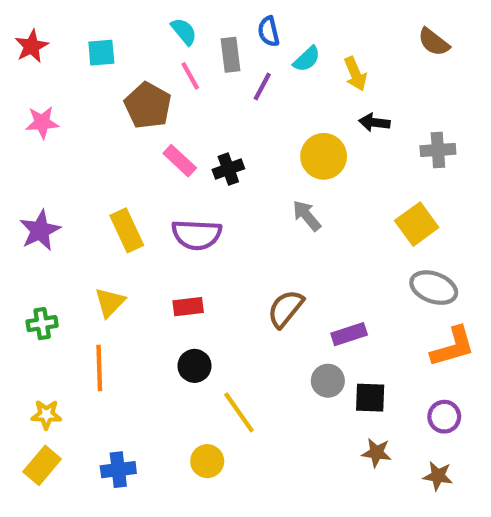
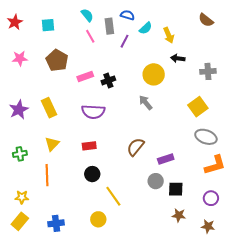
blue semicircle: (269, 31) -> (127, 15), turned 120
brown pentagon: (148, 106) -> (57, 60), moved
pink rectangle: (180, 161) -> (85, 76), turned -63
yellow rectangle: (127, 230) -> (49, 108), moved

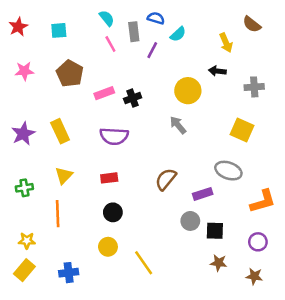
yellow arrow: (169, 35) -> (226, 43), moved
yellow square: (198, 107) -> (242, 130), turned -30
gray ellipse: (206, 137) -> (228, 171), moved
yellow line: (113, 196) -> (144, 263), moved
yellow circle: (98, 219) -> (108, 247), moved

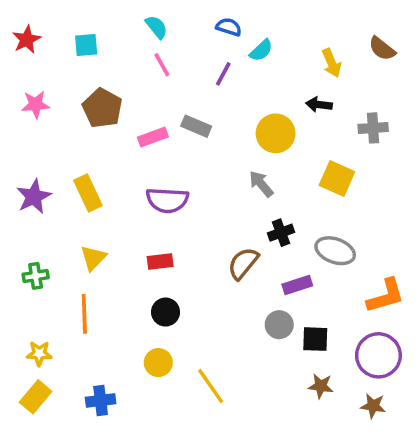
brown semicircle: (252, 24) -> (382, 49), moved
gray rectangle: (134, 32) -> (196, 126), moved, turned -60
black cross: (133, 98) -> (281, 233), moved
yellow square: (242, 130) -> (337, 179), moved
purple circle: (258, 242) -> (378, 355), size x1.6

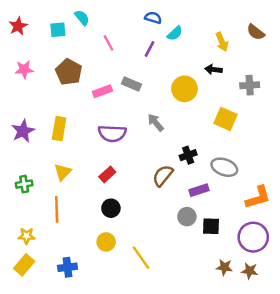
cyan semicircle: (156, 27) -> (82, 18), moved
gray arrow: (261, 184) -> (156, 123), moved
yellow rectangle: (88, 193) -> (59, 129), turned 35
red rectangle: (160, 262) -> (107, 174), turned -35
brown star: (321, 386) -> (224, 267), moved

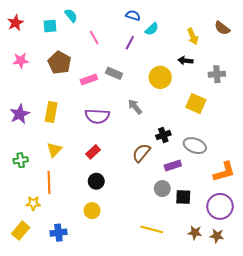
yellow star: (27, 236) -> (33, 203), moved
yellow line: (141, 258) -> (152, 229), moved, turned -40

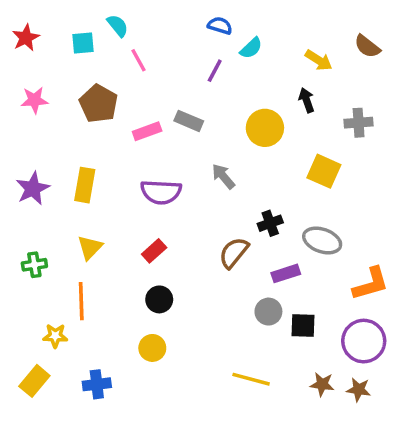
yellow arrow: (193, 36) -> (319, 60), turned -35
pink line: (94, 37) -> (138, 60), moved
black arrow: (185, 61) -> (307, 100), turned 64

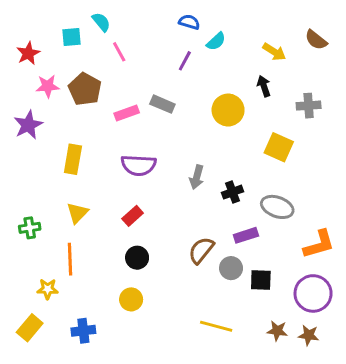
red star: (26, 38) -> (28, 53), moved
pink star: (34, 100) -> (48, 86), moved
gray arrow: (223, 176) -> (197, 177), moved, turned -125
purple star: (33, 189) -> (28, 125), moved
brown semicircle: (234, 253) -> (201, 250), moved

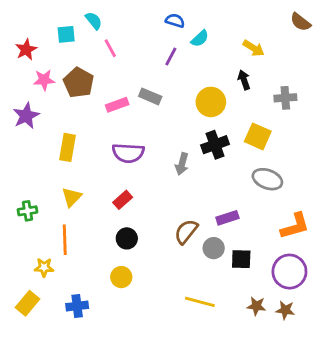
brown semicircle: (316, 40) -> (300, 22), moved
black cross: (233, 192) -> (215, 145), moved, size x1.4
gray ellipse: (277, 207) -> (267, 179), moved

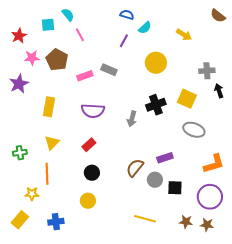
black arrow: (244, 80) -> (219, 91), moved
yellow circle: (211, 102) -> (156, 63), moved

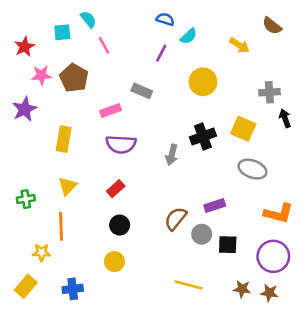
brown semicircle: (218, 16) -> (272, 26), moved
pink rectangle: (85, 76) -> (110, 110), moved
orange L-shape: (214, 164) -> (279, 213), turned 30

